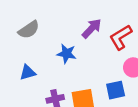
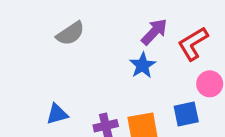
blue star: (67, 54) -> (143, 65), moved, turned 30
blue triangle: (28, 72) -> (57, 114), moved

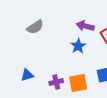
purple arrow: (154, 32) -> (85, 26), turned -120

